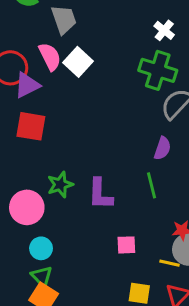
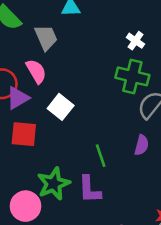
white square: (78, 62) -> (61, 107), moved
green star: (60, 185) -> (54, 184), size x1.4
green line: (152, 185) -> (101, 156), moved

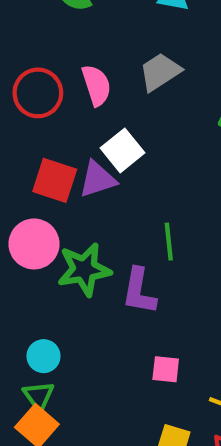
gray trapezoid: (46, 38) -> (160, 72), moved, turned -112
purple triangle: (18, 98) -> (98, 179), moved
pink circle: (26, 206) -> (34, 244), moved

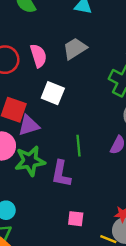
white square: (122, 150) -> (53, 93), turned -30
purple triangle: (98, 179) -> (29, 125), moved

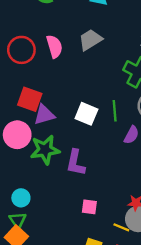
white square: (53, 93) -> (86, 114), moved
green line: (78, 146) -> (115, 111), moved

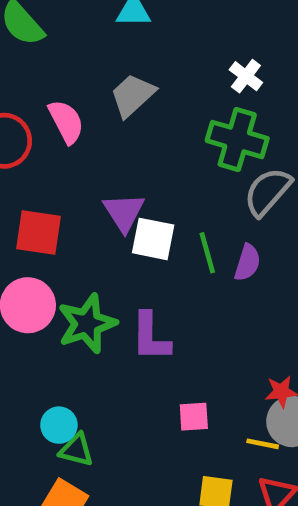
green line: (115, 111) -> (207, 253), moved
purple triangle: (44, 115) -> (124, 212), moved, turned -35
green triangle: (18, 220) -> (76, 450), moved, turned -30

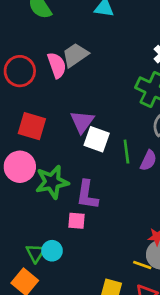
gray trapezoid: (133, 95) -> (75, 55), moved
pink square: (194, 417) -> (77, 221), moved
cyan circle: (59, 425) -> (52, 251), moved
green triangle: (76, 450) -> (36, 253), turned 40

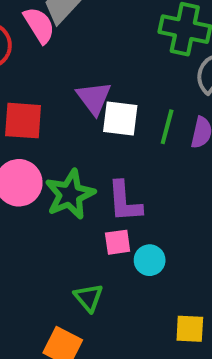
green line: (126, 152) -> (167, 127), turned 35
cyan circle: (52, 251) -> (150, 260), moved
green triangle: (36, 253) -> (89, 297), moved

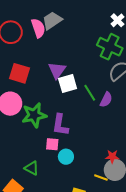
white square: (120, 119) -> (68, 83), turned -36
green line: (167, 127) -> (90, 93), turned -60
green triangle: (89, 297) -> (32, 168), turned -35

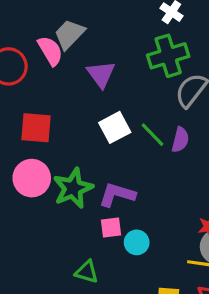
green cross: (110, 47) -> (168, 56), turned -30
purple triangle: (57, 70) -> (101, 74), moved
purple L-shape: (60, 125) -> (117, 195), turned 110

